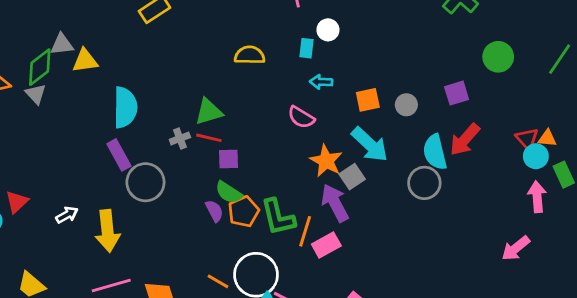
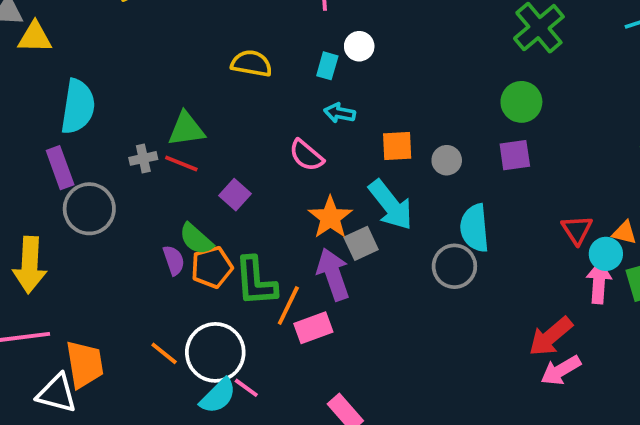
green circle: (498, 57) -> (521, 102), moved
red triangle: (527, 139) -> (577, 230), moved
red arrow: (465, 140) -> (551, 336), moved
purple square: (229, 159) -> (235, 195), moved, turned 35
pink arrow: (537, 197) -> (599, 282), moved

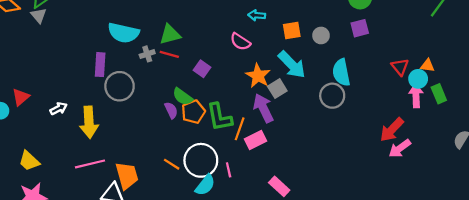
cyan semicircle: (78, 107) -> (123, 33), moved, turned 100
purple rectangle: (60, 168) -> (100, 65), turned 30
pink line: (246, 388) -> (229, 170), moved, turned 48

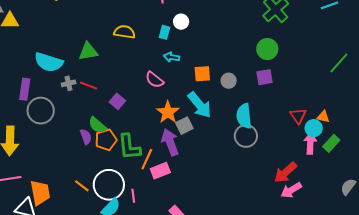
green triangle: (170, 34) -> (88, 52), moved
green rectangle: (439, 94) -> (331, 143), turned 60
gray circle: (332, 96) -> (246, 136), moved

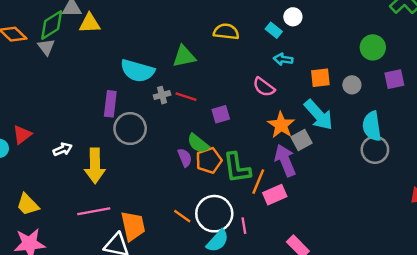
cyan rectangle: (164, 32) -> (274, 30), turned -64
green circle: (267, 49) -> (373, 47), moved
purple square: (117, 101) -> (221, 114), turned 35

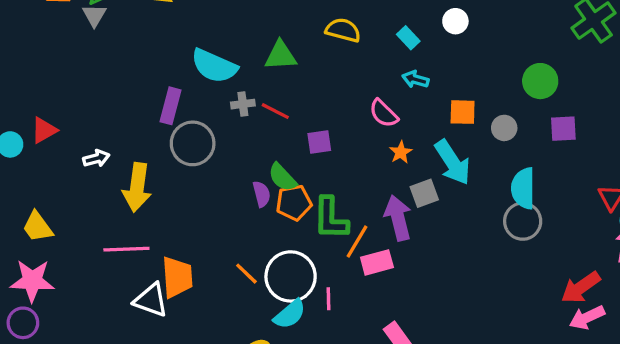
white circle: (293, 17) -> (455, 21), moved
orange star: (281, 125) -> (401, 152), moved, size x0.6

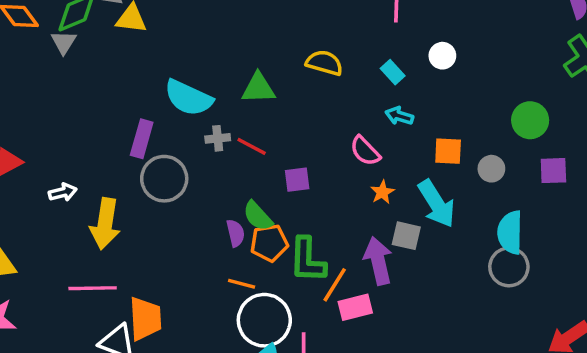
gray square: (424, 193) -> (406, 236), turned 32
orange line: (246, 274) -> (242, 284), moved, turned -30

